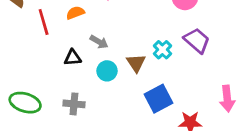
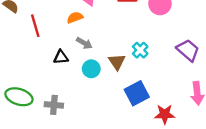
orange semicircle: (75, 13) -> (75, 18), moved
purple trapezoid: (197, 40) -> (188, 50), moved
gray cross: (74, 104) -> (54, 105), moved

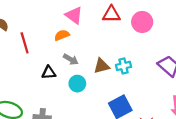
cyan cross: (140, 50) -> (123, 66), turned 32
brown triangle: (117, 62) -> (102, 66), moved, turned 49

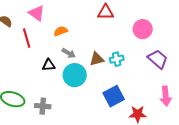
pink triangle: (74, 15) -> (37, 13), moved
pink circle: (142, 22) -> (143, 29), moved
cyan circle: (77, 84) -> (75, 75), size x1.5

